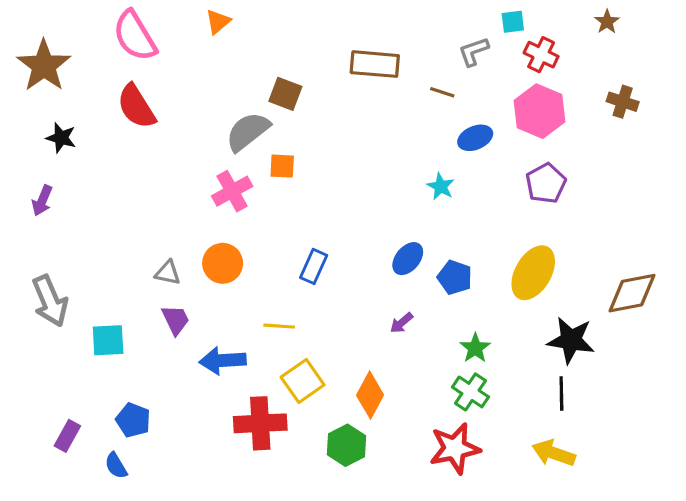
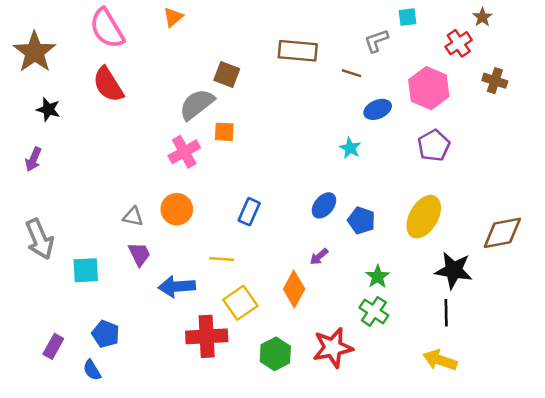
red cross: (541, 55) -> (459, 43), moved, turned 30
orange diamond: (370, 395) -> (294, 289), moved
red star: (455, 448) -> (333, 348), moved

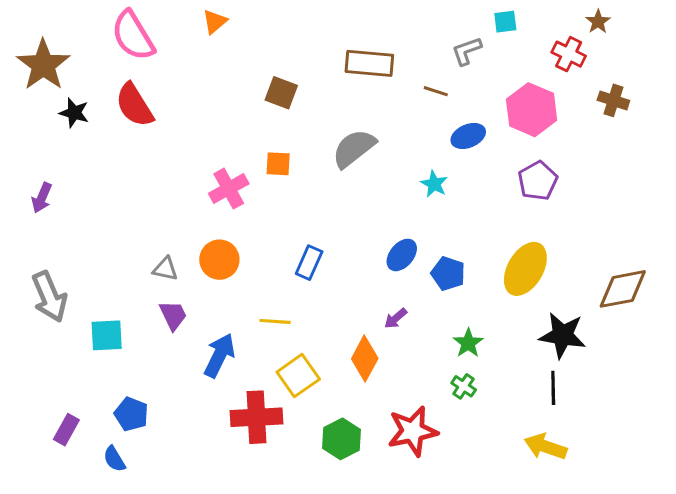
red cross: (459, 43) -> (569, 54), turned -30
gray semicircle: (197, 104) -> (354, 148), moved
black star: (48, 109) -> (74, 113), moved
blue arrow: (177, 287) -> (219, 355), turned 120
green cross: (374, 311) -> (464, 386), size x0.7

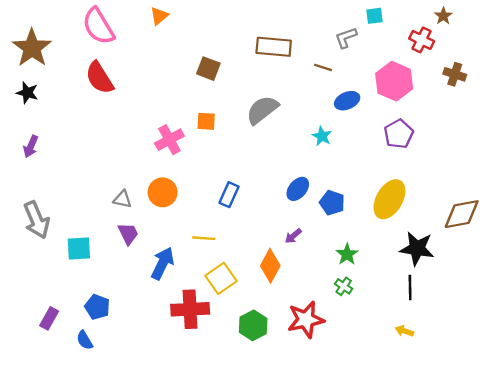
black star: (74, 113) -> (27, 93), moved
yellow arrow: (545, 447) -> (404, 331), size x0.6

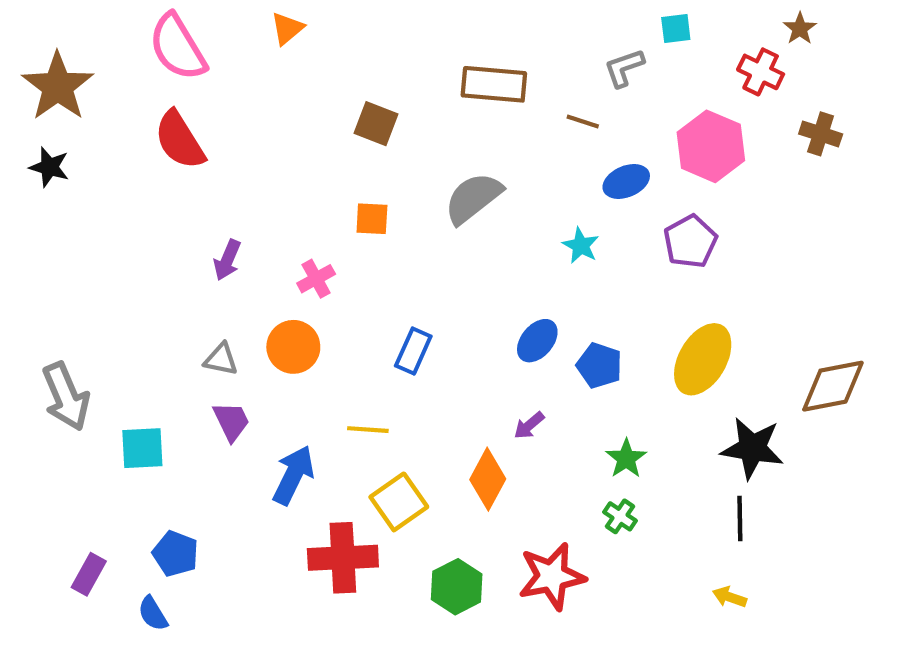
purple pentagon: (399, 134) -> (690, 241), moved
pink cross: (169, 140) -> (316, 279), moved, size x0.7
purple arrow: (31, 147) -> (227, 260), moved

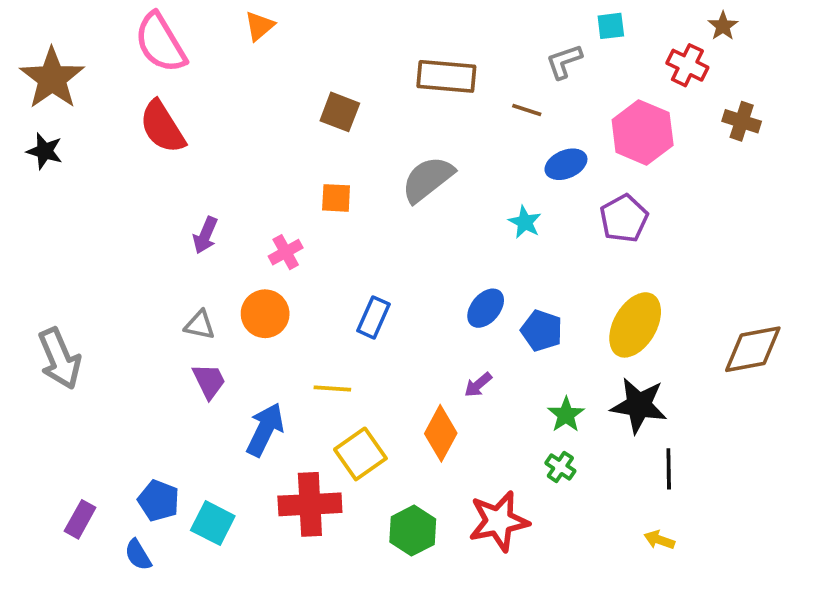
cyan square: (142, 448) -> (213, 523), moved, turned 30
black star: (752, 448) -> (639, 405), moved

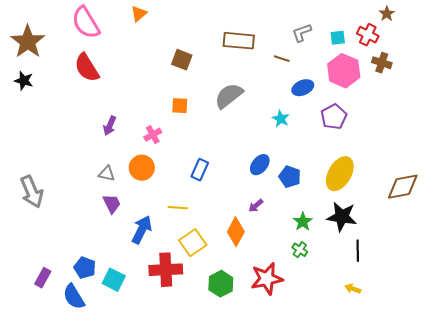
cyan square: (611, 26) -> (338, 38), moved
brown cross: (742, 121) -> (382, 63), moved
blue semicircle: (138, 555) -> (74, 297), size x1.5

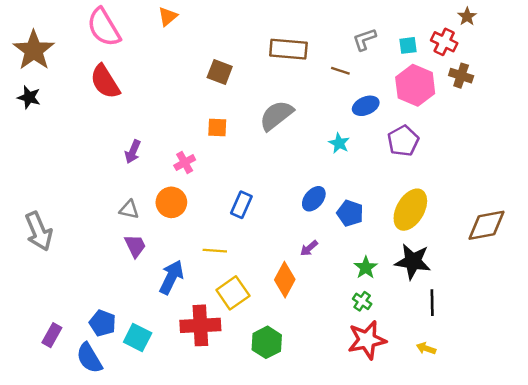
red star: (267, 279) -> (367, 340), moved

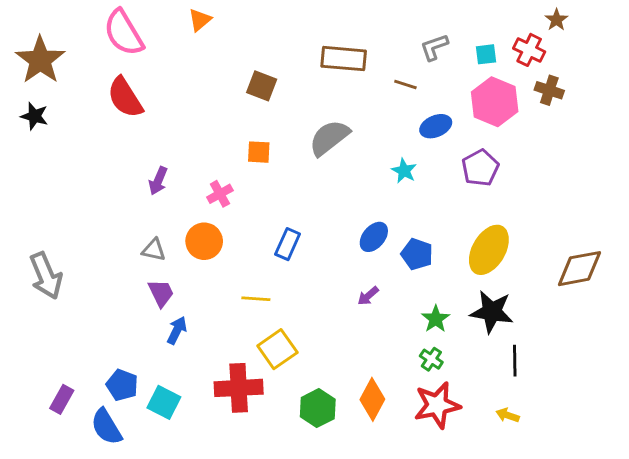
blue arrow: (171, 277) -> (177, 330), moved, size x0.7
orange diamond: (285, 280) -> (372, 399), moved

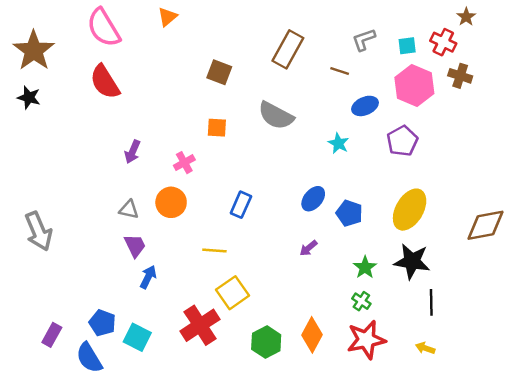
brown rectangle: (344, 59) -> (288, 49), turned -66
gray semicircle: (329, 138) -> (276, 116), turned -114
red cross: (239, 388) -> (200, 325), turned -30

